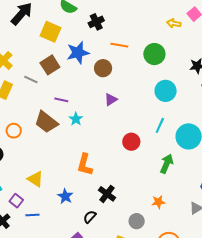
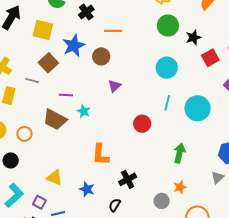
green circle: (154, 54) -> (168, 26), moved
green arrow: (167, 164) -> (179, 153), moved
black cross: (107, 194) -> (128, 179), turned 36
orange star: (158, 202) -> (180, 187), moved

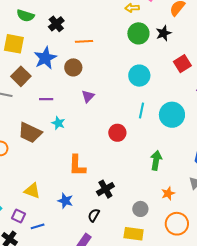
black star: (193, 37) -> (164, 33), moved
purple line: (66, 95) -> (46, 99), moved
orange star: (180, 187) -> (168, 193), moved

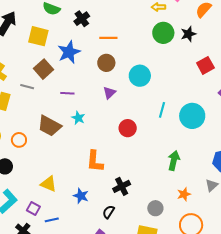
brown circle: (73, 67) -> (106, 63), moved
cyan circle: (139, 76) -> (140, 76), moved
red circle: (117, 133) -> (128, 128), moved

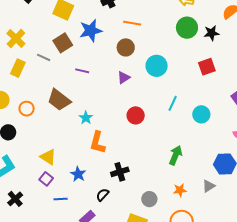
red square: (205, 65) -> (207, 67), moved
cyan circle: (192, 116) -> (201, 114), size x0.7
cyan star: (78, 118) -> (86, 118), moved
purple square: (33, 208) -> (46, 179), moved
blue line: (52, 220) -> (61, 199), moved

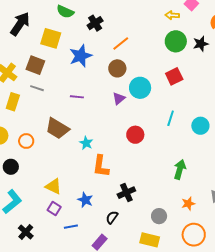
orange line: (132, 23) -> (121, 43), turned -42
brown square: (63, 43) -> (35, 65), moved, turned -30
cyan circle: (157, 66) -> (140, 88), moved
red square: (207, 67) -> (174, 76), moved

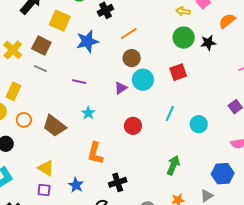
brown circle: (117, 68) -> (132, 58), moved
yellow rectangle: (13, 102) -> (13, 91), moved
brown trapezoid: (57, 128) -> (54, 126), moved
cyan star: (86, 143) -> (88, 113), moved
purple square: (54, 208) -> (44, 190), turned -32

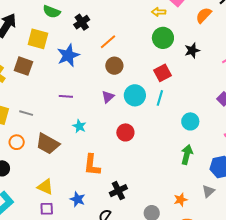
black star: (208, 43) -> (192, 50), moved
gray line: (41, 69) -> (26, 113), moved
cyan circle: (143, 80) -> (135, 95), moved
cyan line: (170, 113) -> (160, 98), moved
green arrow: (173, 165) -> (187, 155), moved

